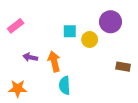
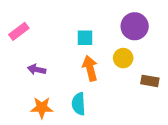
yellow circle: (90, 40) -> (123, 58), moved
orange arrow: (54, 61) -> (90, 68), moved
orange star: (18, 89) -> (42, 108), moved

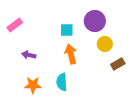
purple circle: (135, 26) -> (95, 21), moved
yellow circle: (123, 58) -> (105, 44), moved
brown rectangle: (150, 81) -> (118, 64), turned -40

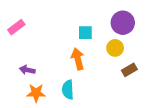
purple circle: (95, 21) -> (123, 23), moved
cyan square: (67, 30) -> (85, 33), moved
purple arrow: (29, 55) -> (27, 70), moved

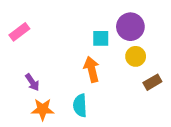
purple circle: (123, 23) -> (130, 27), moved
purple arrow: (27, 70) -> (32, 82), turned -136

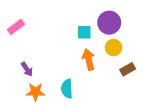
orange arrow: (92, 69) -> (89, 59), moved

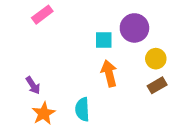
pink rectangle: (16, 27) -> (42, 15), moved
yellow circle: (114, 48) -> (156, 59), moved
orange star: (36, 92) -> (44, 113), turned -30

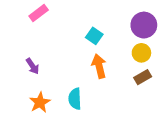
purple circle: (134, 28) -> (144, 25), moved
cyan square: (104, 40) -> (94, 36), turned 35
purple arrow: (33, 85) -> (33, 66), moved

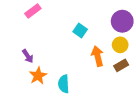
orange arrow: (99, 66) -> (98, 56), moved
orange star: (40, 102) -> (38, 76), moved

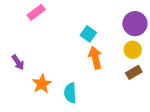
purple arrow: (28, 56) -> (18, 62), moved
orange arrow: (98, 56) -> (95, 58), moved

